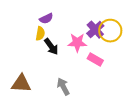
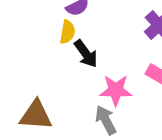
pink star: (77, 43) -> (116, 90), moved

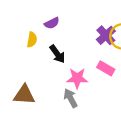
yellow semicircle: (67, 32) -> (32, 40), moved

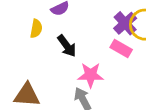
pink rectangle: (106, 68) -> (121, 48), moved

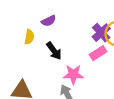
pink rectangle: (121, 48) -> (98, 53), turned -63

